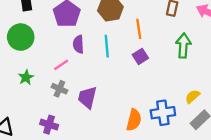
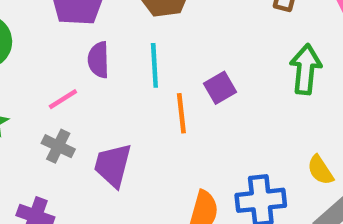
orange line: (139, 29) -> (181, 113), moved
yellow semicircle: (193, 96) -> (320, 170), turned -84

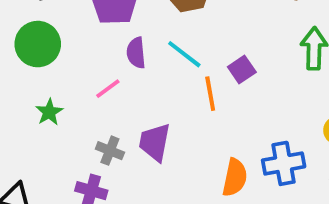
cyan line: (154, 65) -> (184, 54), turned -45
gray cross: (58, 146) -> (110, 151), moved

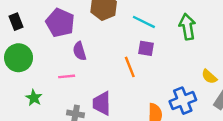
cyan line: (184, 54) -> (144, 22), moved
purple square: (242, 69) -> (146, 48), turned -35
pink line: (108, 89) -> (67, 76), turned 42

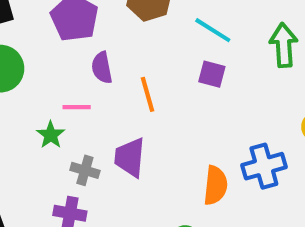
orange line: (130, 67) -> (147, 94), moved
green star: (34, 98) -> (51, 135), moved

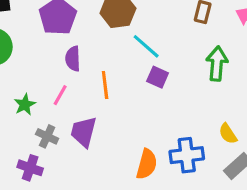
cyan line: (213, 30) -> (146, 46), moved
pink line: (77, 107) -> (60, 95), moved, turned -70

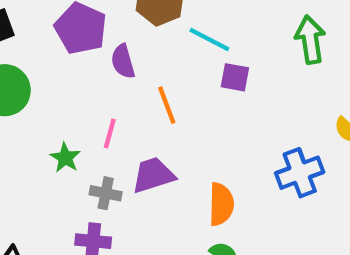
purple semicircle: (73, 59) -> (123, 61), moved
purple trapezoid: (84, 132) -> (153, 175), turned 72
orange semicircle: (147, 164) -> (221, 204), moved

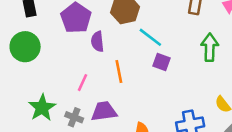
green star: (65, 158) -> (42, 108), moved, size x1.5

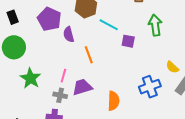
purple square: (162, 62) -> (128, 41), moved
pink line: (82, 83) -> (63, 76), moved
green star: (42, 108) -> (30, 78), moved

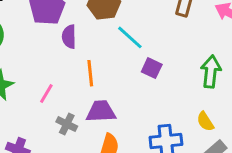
green arrow: (155, 25) -> (211, 72), moved
purple trapezoid: (82, 87) -> (101, 111), moved
gray cross: (60, 95) -> (67, 124), moved

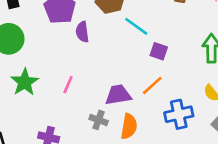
orange line: (90, 73) -> (152, 85), moved, turned 60
gray cross: (67, 124) -> (99, 120), moved

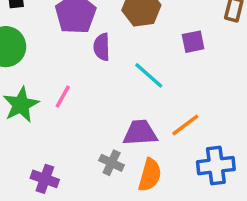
cyan line: (136, 26) -> (149, 75), moved
purple square: (159, 51) -> (193, 42), moved, turned -36
pink line: (68, 85) -> (63, 96), moved

